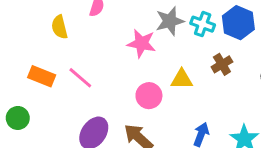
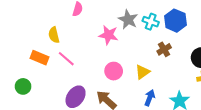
gray star: (170, 21) -> (128, 20), turned -30
yellow semicircle: (59, 27) -> (54, 35), moved
yellow triangle: (182, 79) -> (142, 72), moved, turned -35

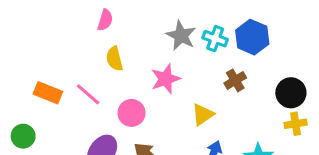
yellow semicircle: (54, 35) -> (114, 59), moved
pink star: (108, 35) -> (166, 79), moved, turned -30
pink circle: (114, 71) -> (131, 113), moved

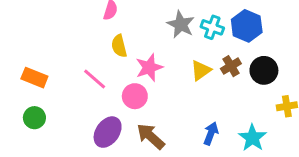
pink star: (166, 79) -> (149, 67), moved
orange rectangle: (48, 93) -> (34, 78), moved
black circle: (291, 93) -> (264, 70), moved
yellow triangle: (203, 114) -> (201, 70), moved

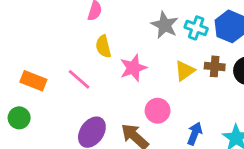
brown cross: (231, 66) -> (215, 66), turned 36
orange rectangle: (34, 78) -> (33, 81), moved
pink circle: (135, 96) -> (158, 111), moved

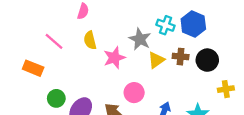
gray star: (165, 25) -> (140, 39), moved
pink line: (79, 79) -> (54, 41), moved
green circle: (19, 118) -> (56, 98), moved

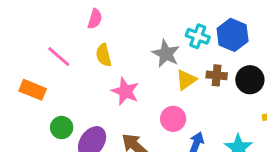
pink star: (114, 58) -> (125, 91), moved, turned -30
pink circle: (134, 93) -> (173, 119), moved

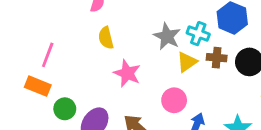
cyan cross: (198, 36) -> (198, 34), moved
pink line: (59, 57) -> (48, 55), moved, turned 70
orange rectangle: (33, 90) -> (38, 86), moved

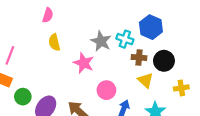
yellow triangle: (187, 62) -> (146, 80), moved, turned -42
pink star: (127, 73) -> (84, 63), moved

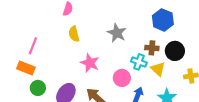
cyan cross: (125, 39) -> (139, 62), moved
pink star: (84, 63) -> (90, 63), moved
green circle: (23, 97) -> (38, 88), moved

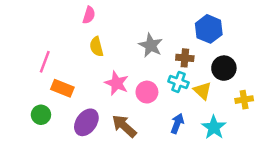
brown cross: (152, 48) -> (185, 58), moved
orange rectangle: (26, 68) -> (62, 88), moved
pink circle: (122, 78) -> (147, 92), moved
green circle: (38, 88) -> (41, 115), moved

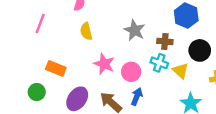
pink line: (45, 62) -> (40, 23), moved
blue arrow: (177, 124) -> (137, 97), moved

